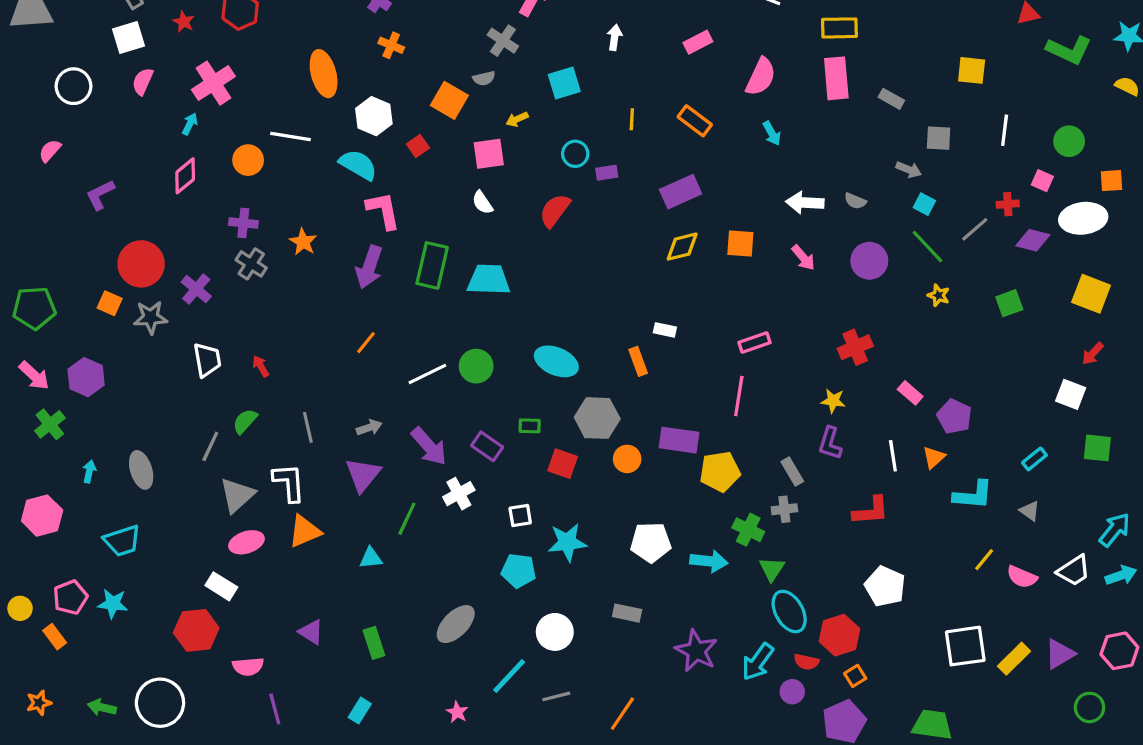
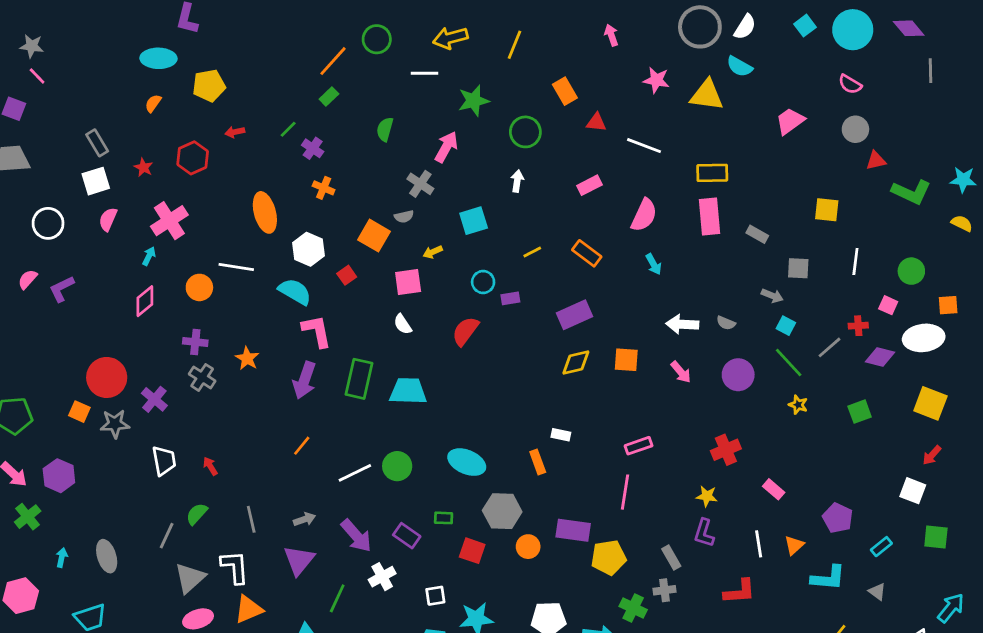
yellow line: (632, 119) -> (532, 252), turned 60
purple L-shape: (100, 195) -> (62, 289), moved
purple pentagon: (954, 416) -> (838, 518), moved

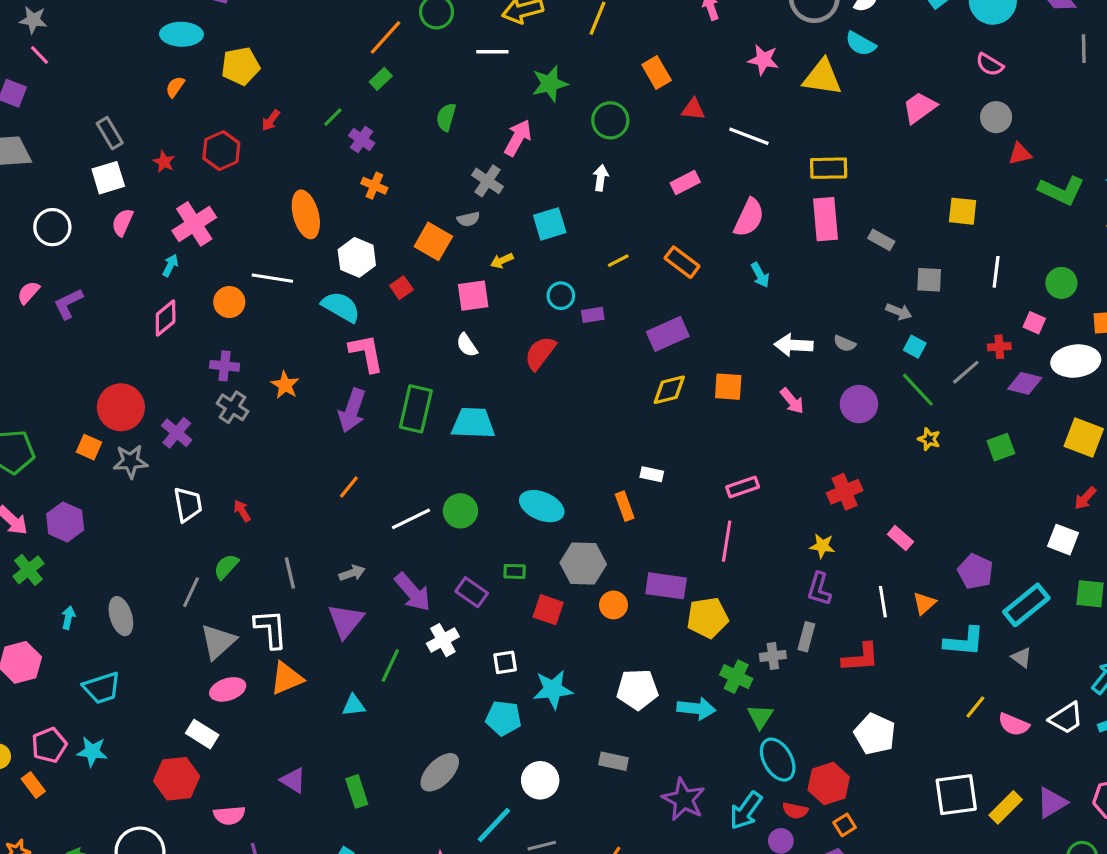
red arrow: (235, 132) -> (271, 120), turned -42
cyan rectangle: (881, 547) -> (1026, 605), size x1.8
gray rectangle: (671, 558) -> (806, 637), moved, turned 45

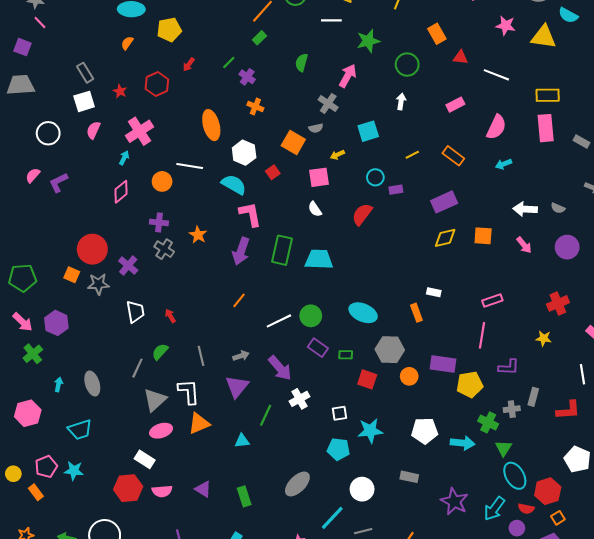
cyan arrow: (760, 275) -> (504, 164), turned 98
purple L-shape: (819, 589) -> (509, 367), moved, turned -105
purple rectangle: (472, 592) -> (318, 348), moved
pink semicircle: (229, 815) -> (162, 491), moved

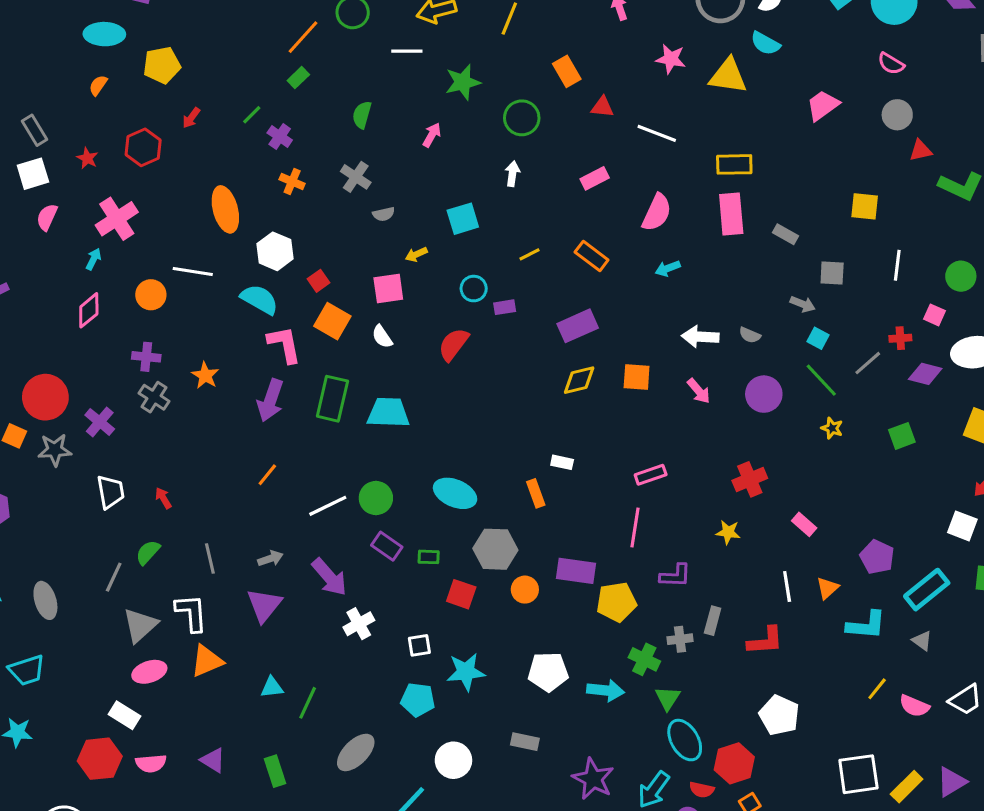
pink arrow: (348, 76) -> (432, 135), size x0.7
gray cross: (328, 103) -> (356, 177), moved
orange square: (293, 142) -> (332, 321), moved
green line: (266, 415) -> (308, 703), moved

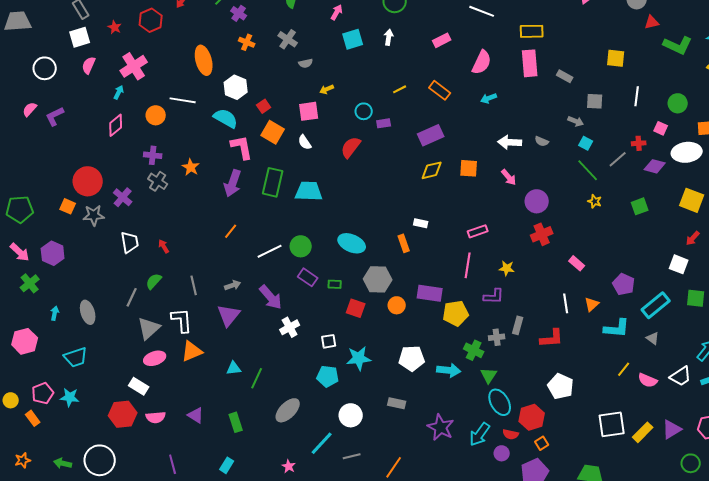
cyan square: (463, 219) -> (353, 39), moved
purple circle: (764, 394) -> (537, 201), moved
yellow star: (728, 532) -> (507, 268), moved

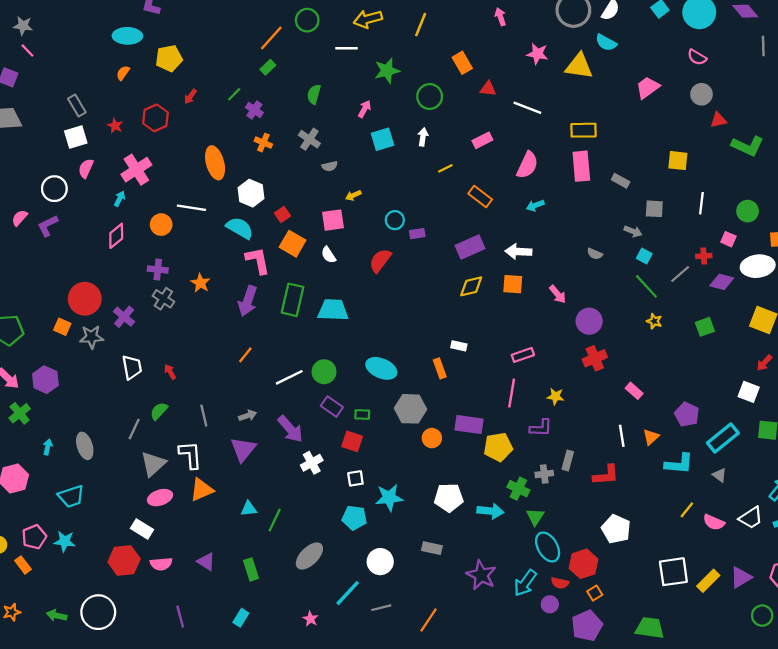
white circle: (45, 68) -> (54, 189), moved
yellow line: (400, 89) -> (445, 168), moved
white arrow: (510, 142) -> (518, 252), moved
red square: (356, 308) -> (352, 441), moved

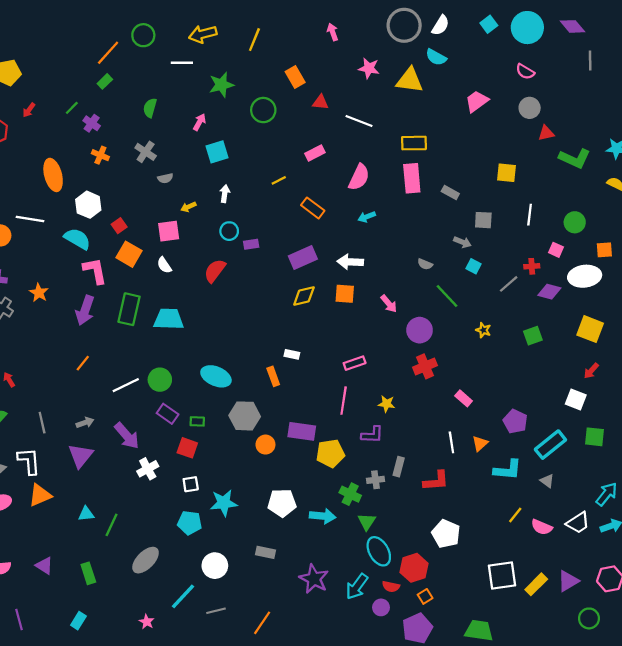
white arrow: (423, 137) -> (225, 194), moved
green line: (646, 286) -> (447, 296), moved

